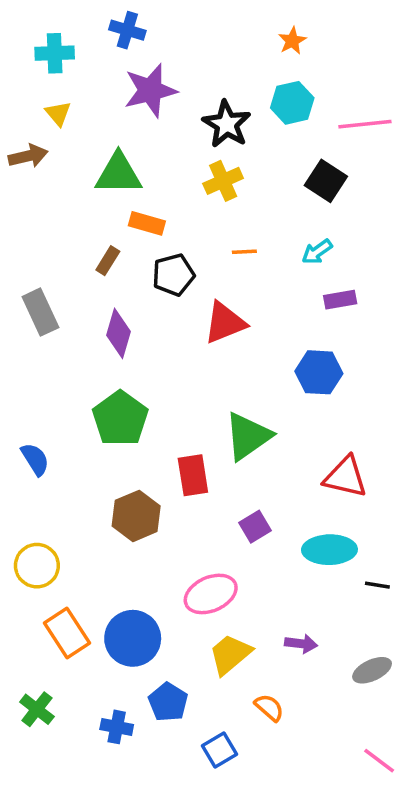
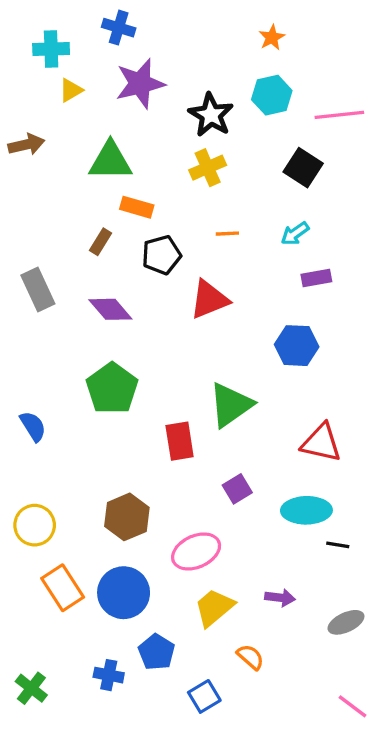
yellow triangle: (58, 113) -> (71, 90), moved, turned 40
purple diamond: (118, 333) -> (110, 309), turned -57
brown hexagon: (136, 516) -> (127, 517), moved
black line: (377, 585) -> (338, 545), moved
green cross: (37, 709) -> (31, 688), moved

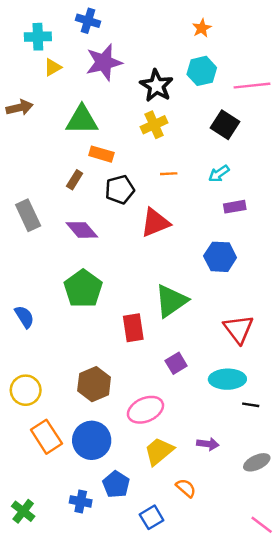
red triangle: (321, 443) -> (238, 329), turned 40

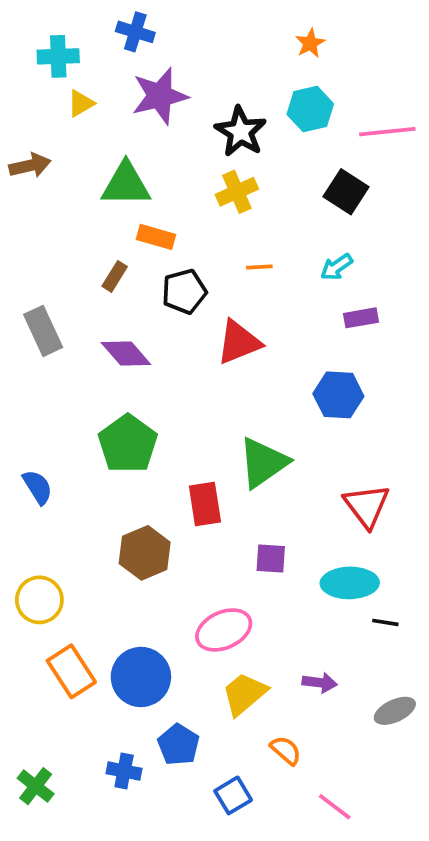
purple square: (176, 363) -> (271, 558), turned 35
brown hexagon: (94, 384) -> (145, 553), moved
pink line: (262, 525) -> (335, 807), moved

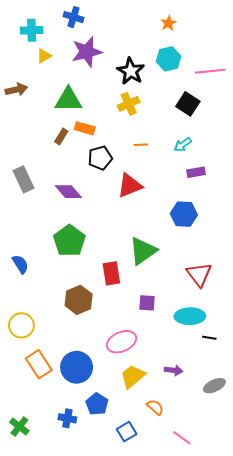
brown rectangle: (115, 276) -> (61, 136), moved

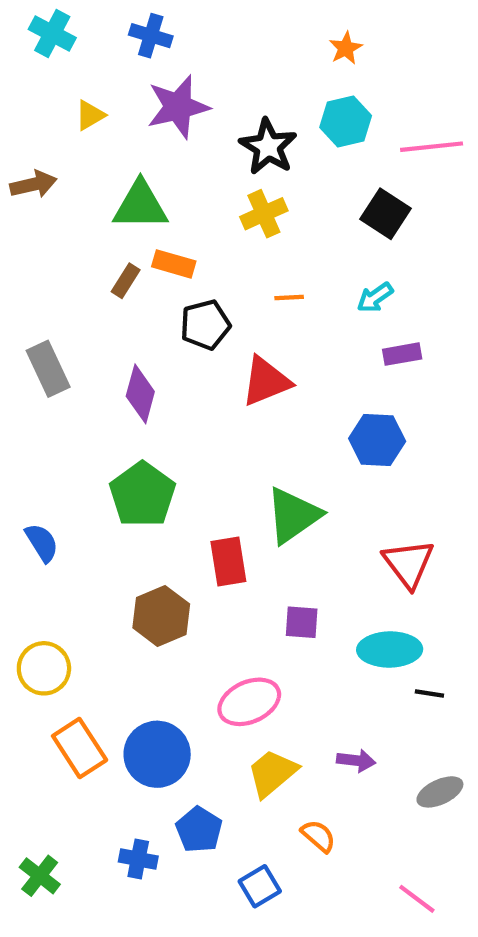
cyan cross: (32, 30) -> (52, 33), moved, turned 30
purple diamond: (68, 192) -> (140, 394), turned 56
pink line: (182, 438) -> (417, 899), moved

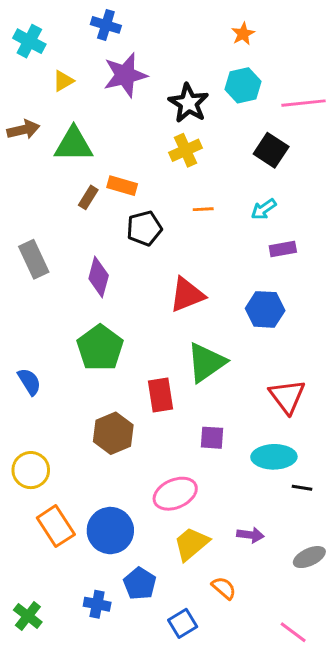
cyan cross: (52, 33) -> (29, 41), moved
green triangle: (140, 205) -> (74, 144), moved
red triangle: (266, 381) -> (187, 295), moved

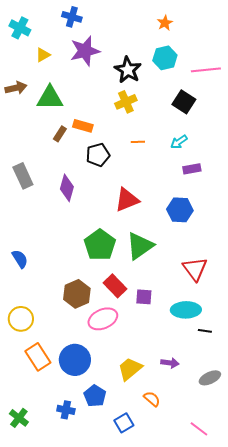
green pentagon: (100, 348) -> (100, 245), moved
red rectangle: (160, 395) -> (115, 286), moved, turned -35
pink ellipse: (175, 494) -> (103, 319), moved

